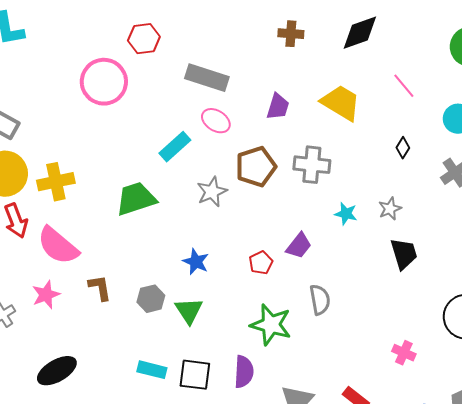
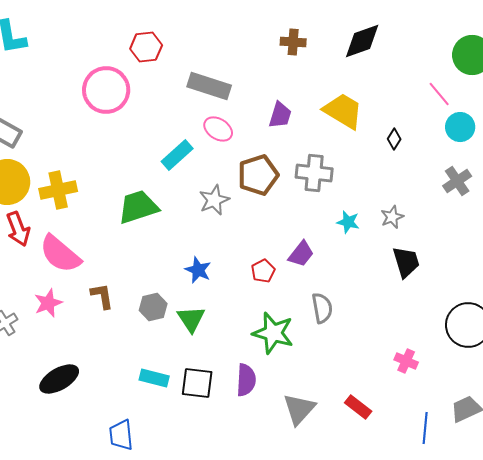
pink line: (404, 86) -> (439, 94), moved
black diamond: (403, 148) -> (394, 139), moved

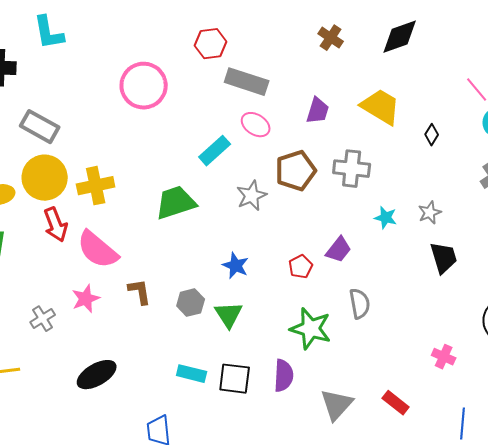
brown cross: (293, 42) -> (331, 38), turned 30
red hexagon: (146, 47) -> (211, 44), moved

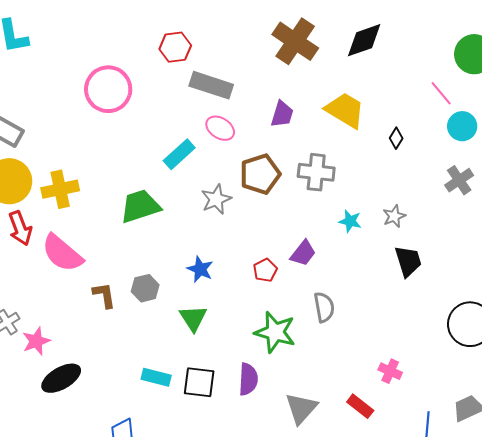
brown cross: (331, 38) -> (295, 41), size x1.8
pink star: (86, 299) -> (36, 341), moved
gray hexagon: (191, 303) -> (145, 288), moved
pink cross: (444, 357) -> (390, 371), moved

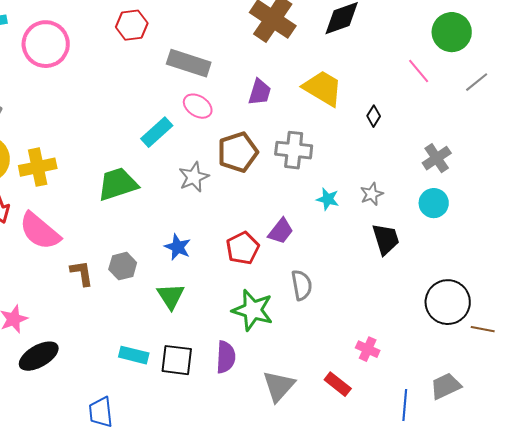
red hexagon: (175, 47) -> (132, 25), moved
pink circle: (108, 89) -> (46, 44), moved
cyan circle: (462, 126) -> (434, 203), moved
red pentagon: (265, 270) -> (243, 248), size x1.4

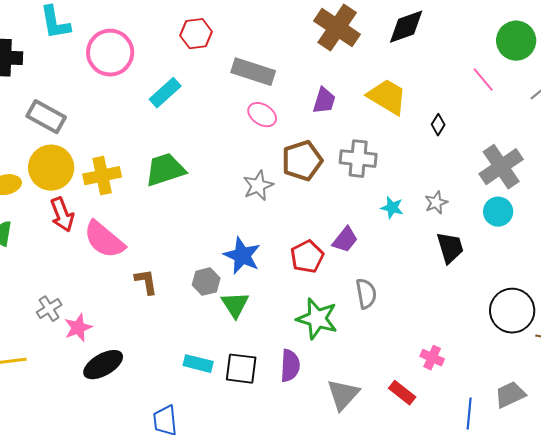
cyan rectangle: (157, 132) -> (165, 93), moved
gray cross: (437, 158) -> (501, 167), size x1.5
green trapezoid: (118, 184) -> (165, 170), moved
blue star: (178, 247) -> (242, 256), size x1.4
gray hexagon: (123, 266) -> (206, 282), moved

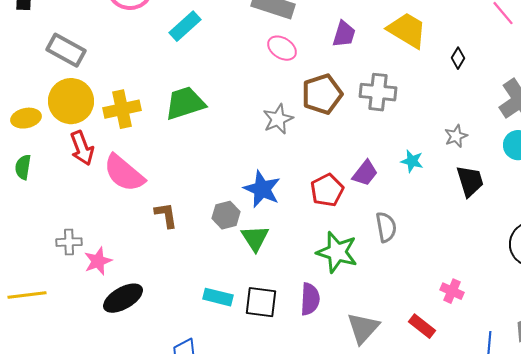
cyan star: (392, 208) -> (412, 161), moved
gray cross: (49, 309) -> (69, 242), turned 30

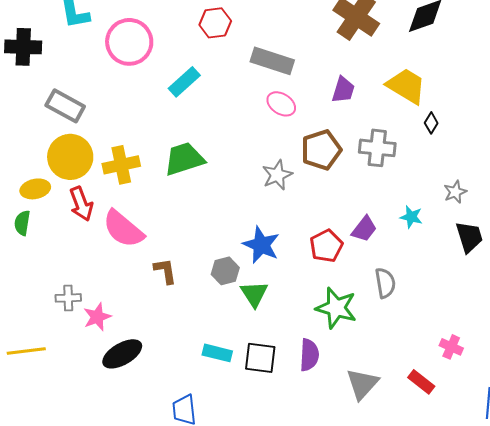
black diamond: (458, 58) -> (431, 123), moved
yellow ellipse: (26, 118) -> (35, 189), moved

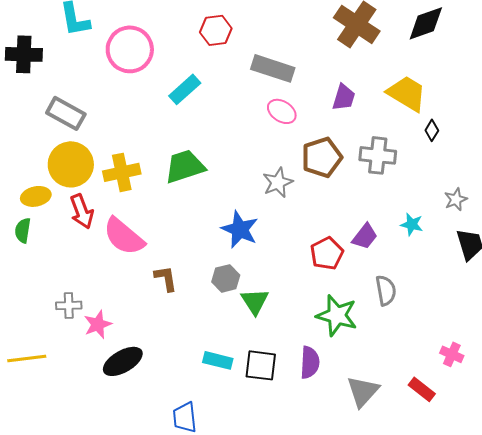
blue star: (261, 245) -> (240, 229), moved

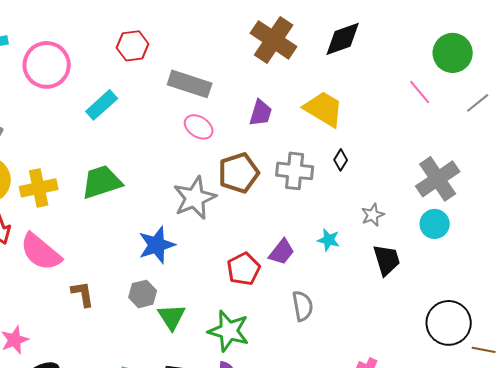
black diamond: (432, 130) -> (341, 160), moved
gray star: (278, 182) -> (195, 198), size x1.4
blue star: (240, 229) -> (157, 245), turned 30
green star: (337, 315) -> (229, 331), moved

